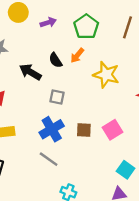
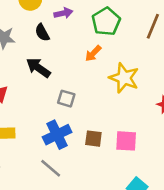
black semicircle: (56, 60) -> (42, 33), moved
pink square: (113, 130) -> (126, 141), turned 30

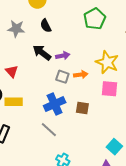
purple arrow: (63, 13) -> (63, 56), moved
orange arrow: (93, 53) -> (81, 75), moved, turned -144
pink square: (126, 141) -> (109, 89), moved

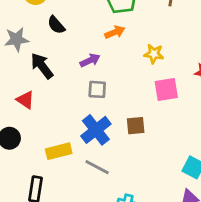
black arrow: (42, 52) -> (42, 66), moved, turned 30
yellow star: (107, 62) -> (154, 54), size x0.6
orange arrow: (81, 75) -> (115, 32), moved
yellow rectangle: (14, 102) -> (59, 151), moved

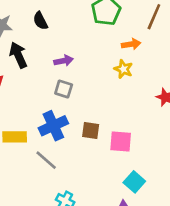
orange arrow: (115, 32) -> (131, 44), moved
pink square: (166, 89) -> (121, 142), moved

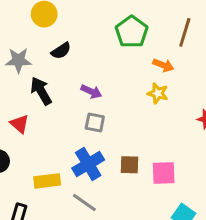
black semicircle: (40, 21) -> (61, 51), turned -90
orange arrow: (131, 44) -> (163, 65), turned 36
purple arrow: (64, 61) -> (91, 92), turned 42

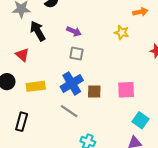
orange arrow: (163, 65) -> (140, 12), moved, turned -32
brown square: (130, 165) -> (94, 91), moved
yellow rectangle: (47, 181) -> (36, 86), moved

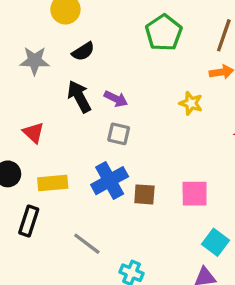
black arrow: (38, 31) -> (79, 97), moved
gray line: (69, 111) -> (87, 244), moved
black rectangle: (22, 122) -> (29, 221), moved

